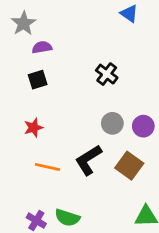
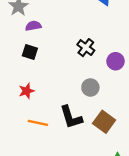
black square: (38, 80) -> (30, 52), turned 35
purple circle: (143, 126) -> (116, 61), moved
black L-shape: (88, 160) -> (71, 117), turned -75

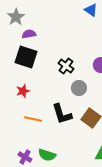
black cross: (86, 48) -> (66, 66), moved
black square: (30, 52) -> (26, 57), size x1.6

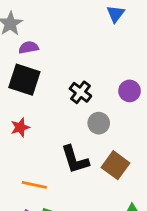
blue triangle: (91, 10) -> (116, 14), turned 32
orange line: (33, 119) -> (34, 185), moved

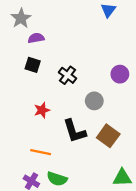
black square: (24, 80) -> (33, 65), size x0.6
black cross: (80, 92) -> (67, 75), moved
red star: (20, 127) -> (42, 110), moved

